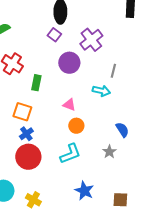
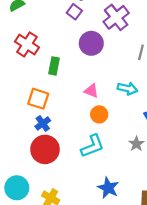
cyan arrow: (101, 91) -> (127, 88), moved

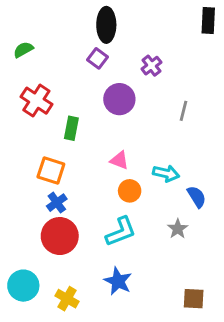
purple cross: (116, 17) -> (151, 66), size x0.6
cyan arrow: (127, 88) -> (166, 173), moved
blue star: (108, 188) -> (118, 281), moved

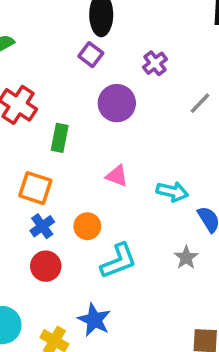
gray line: (183, 111) -> (200, 103), moved, turned 30
orange circle: (130, 191) -> (87, 226), moved
red circle: (60, 236) -> (46, 266), size x0.7
blue star: (118, 281) -> (94, 320), moved

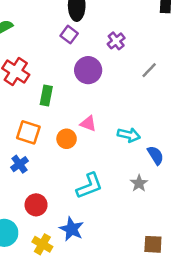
blue cross: (42, 226) -> (20, 164), moved
orange circle: (87, 226) -> (67, 139), moved
red circle: (46, 266) -> (36, 205), moved

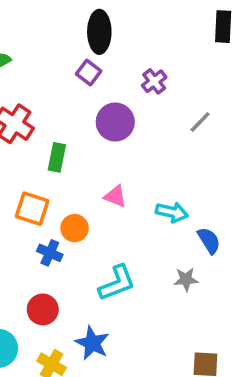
orange circle: (67, 139) -> (75, 228), moved
blue cross: (20, 164) -> (50, 253), moved, turned -30
gray star: (139, 183) -> (186, 279), turned 30

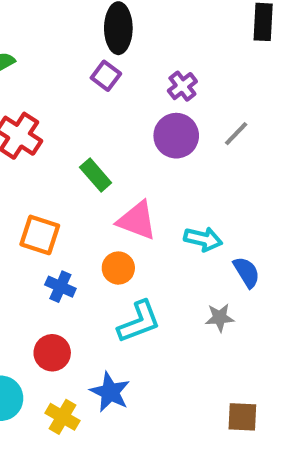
purple circle: (115, 122) -> (176, 136), moved
green rectangle: (57, 157) -> (96, 175), moved, turned -52
pink triangle: (115, 196) -> (137, 220), size x1.5
orange circle: (75, 228) -> (118, 268), moved

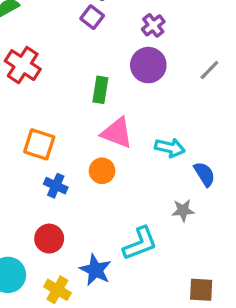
gray line: (236, 134) -> (209, 70), moved
green rectangle: (96, 175) -> (100, 90), moved, turned 50
cyan L-shape: (139, 322) -> (140, 244), moved

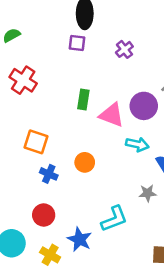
purple square: (92, 17) -> (77, 43), turned -30
purple circle: (148, 65) -> (144, 106), moved
pink triangle: (117, 133) -> (112, 115), moved

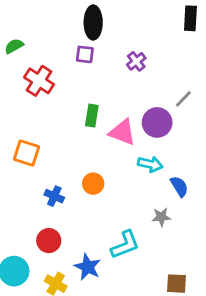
red cross: (23, 80) -> (39, 81), moved
orange square: (36, 142) -> (27, 153), moved

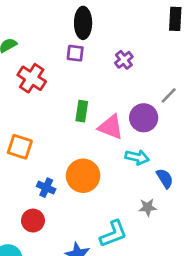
orange circle: (93, 184) -> (83, 176), size x1.6
red circle: (49, 241) -> (33, 221), moved

